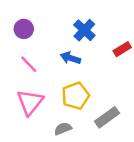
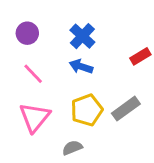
blue cross: (84, 30) -> (82, 36), moved
gray rectangle: (107, 117) -> (126, 109), moved

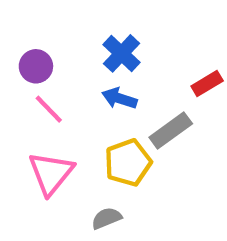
purple circle: (27, 33) -> (36, 66), moved
gray rectangle: (126, 109) -> (171, 130), moved

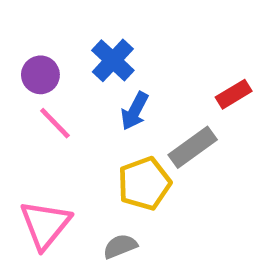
blue cross: (121, 53) -> (113, 60), moved
blue arrow: (119, 98) -> (135, 111), turned -80
pink triangle: (51, 173) -> (45, 225), moved

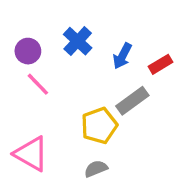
blue arrow: (135, 111) -> (122, 56), moved
pink triangle: (45, 225) -> (31, 154), turned -39
gray semicircle: (120, 246) -> (96, 169), moved

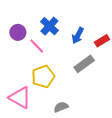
pink line: (38, 84) -> (37, 46), moved
yellow pentagon: (99, 126) -> (43, 77), moved

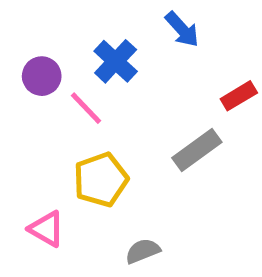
blue arrow: (78, 36) -> (182, 29), moved, turned -70
pink triangle: (20, 98) -> (47, 229), size x0.7

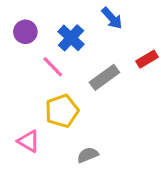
purple circle: (42, 76) -> (25, 32), moved
gray rectangle: (197, 150) -> (104, 77), moved

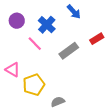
yellow pentagon: (62, 111) -> (34, 85), moved
pink triangle: (28, 141) -> (13, 70), moved

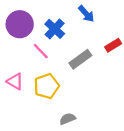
purple circle: (17, 21) -> (20, 24), size x1.5
yellow pentagon: (34, 85) -> (47, 86), moved

